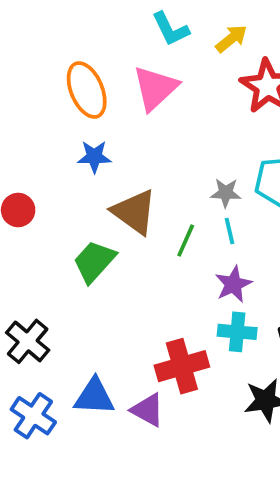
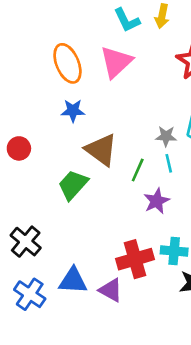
yellow arrow: (231, 39) -> (162, 16), moved, turned 140
purple star: (233, 284) -> (157, 201), moved
cyan cross: (237, 332) -> (174, 251), moved

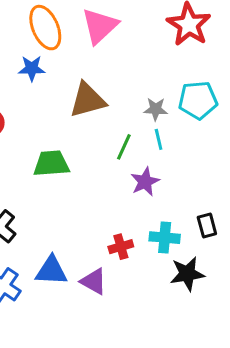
blue star: (73, 111) -> (32, 68), moved
brown triangle: (101, 150) -> (88, 100), moved, turned -51
green trapezoid: (73, 185) -> (51, 164), turned 44
red cross: (135, 259) -> (121, 247), size x0.6

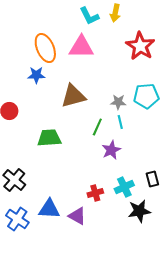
pink triangle: (100, 26) -> (81, 47), turned 44
cyan cross: (165, 238) -> (124, 187), turned -30

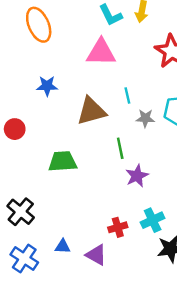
orange ellipse: (45, 48) -> (39, 25), moved
cyan line: (120, 122) -> (127, 95), moved
green line: (97, 127) -> (120, 148), turned -36
blue triangle: (49, 209) -> (63, 247), size x0.6

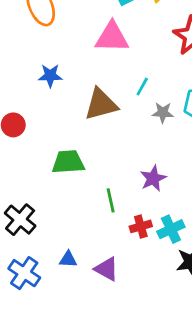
cyan line: (127, 95) -> (142, 87), turned 42
green line: (120, 148) -> (111, 200), moved
red cross: (118, 227) -> (141, 226), moved

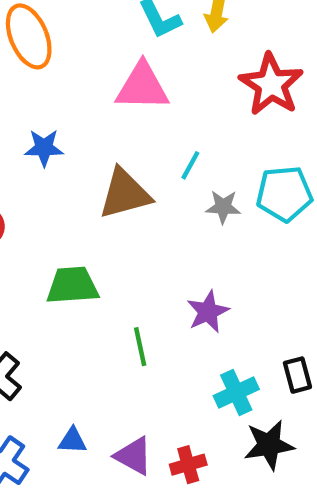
red cross: (141, 226) -> (188, 465), moved

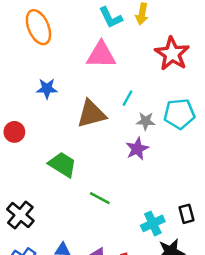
green trapezoid: (72, 285) -> (63, 164), turned 36
purple star: (208, 312) -> (137, 149), moved
green line: (140, 347) -> (100, 198), turned -50

